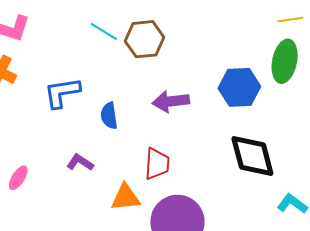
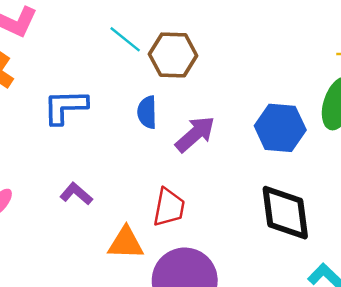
purple arrow: (171, 101) -> (195, 134), turned 138
blue semicircle: (109, 116) -> (147, 112), moved

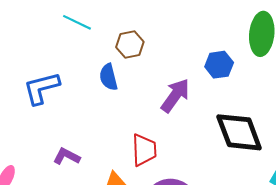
brown hexagon: (173, 55) -> (130, 45), moved, size x0.7
blue hexagon: (280, 128) -> (219, 65), size x0.7
purple arrow: (195, 134) -> (175, 95), moved

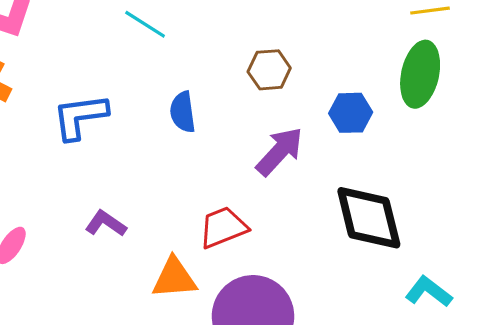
brown hexagon: (130, 45) -> (269, 70), moved
red trapezoid: (144, 150) -> (223, 227), turned -116

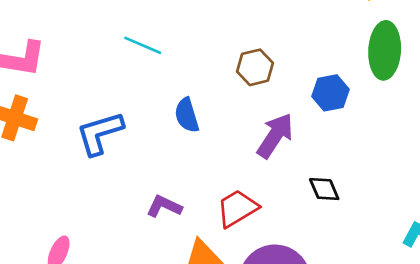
black diamond: (369, 218) -> (324, 189), moved, size x0.5
purple L-shape: (106, 224) -> (164, 206), moved

